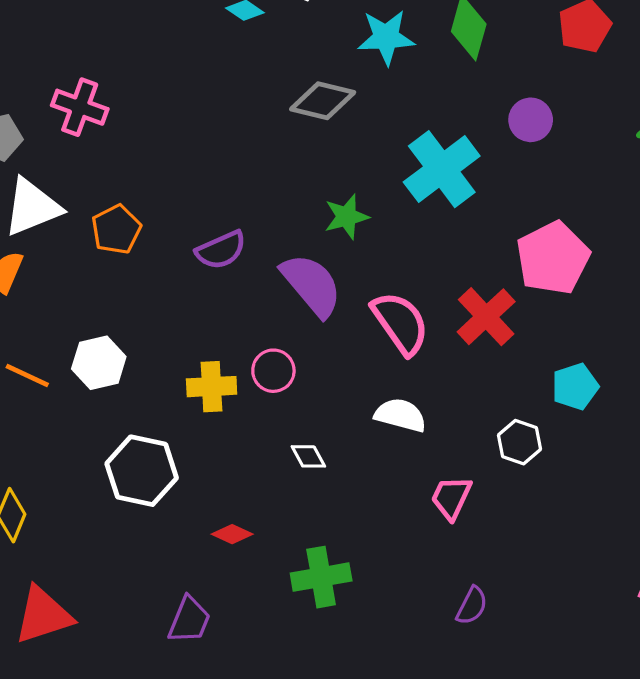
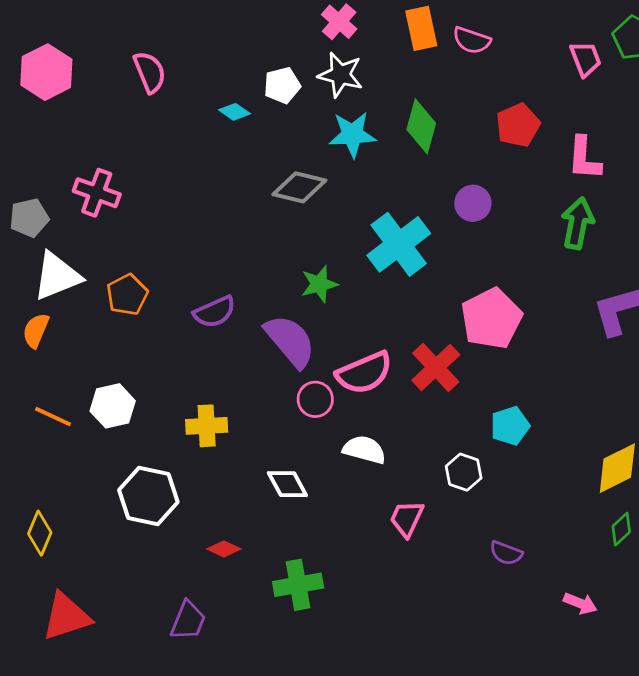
pink semicircle: (400, 323) -> (364, 373), turned 102
pink circle: (273, 371) -> (315, 399), moved
white diamond: (308, 456) -> (287, 484), size x1.4
purple semicircle: (472, 606) -> (506, 553), moved, turned 84

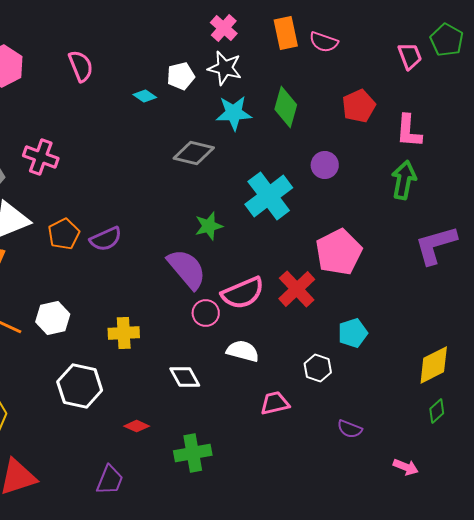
purple semicircle: (215, 312) -> (106, 239), moved
pink trapezoid: (407, 519) -> (275, 403), turned 52

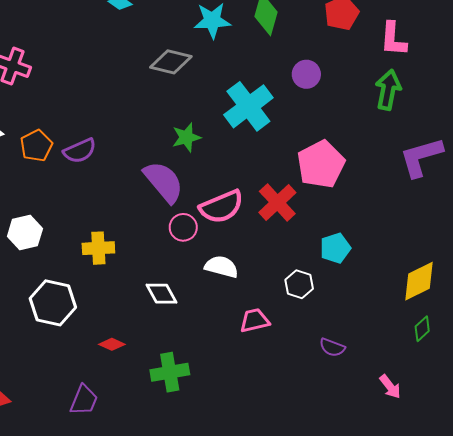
pink arrow: (406, 467) -> (390, 387), turned 30

